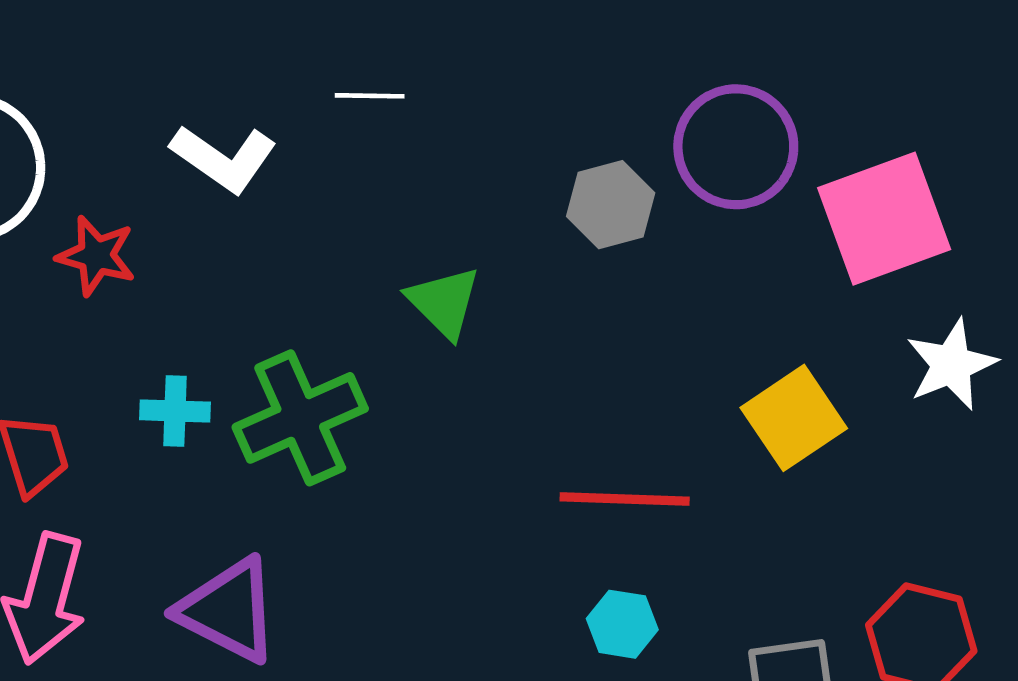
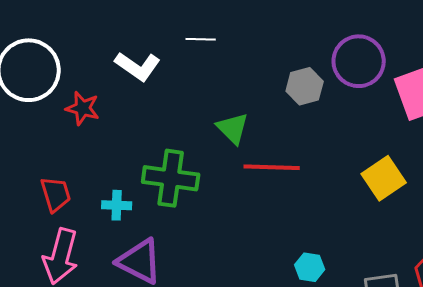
cyan cross: (175, 411) -> (117, 205), moved
green cross: (300, 418) -> (171, 178), turned 32
red line: (625, 499) -> (272, 167), moved

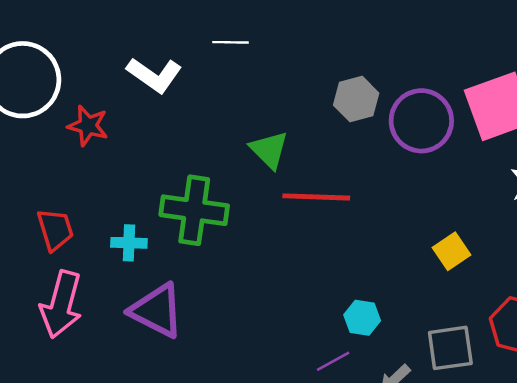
purple circle: (359, 61) -> (421, 121), moved
yellow square: (384, 178) -> (452, 251), moved, size x0.7

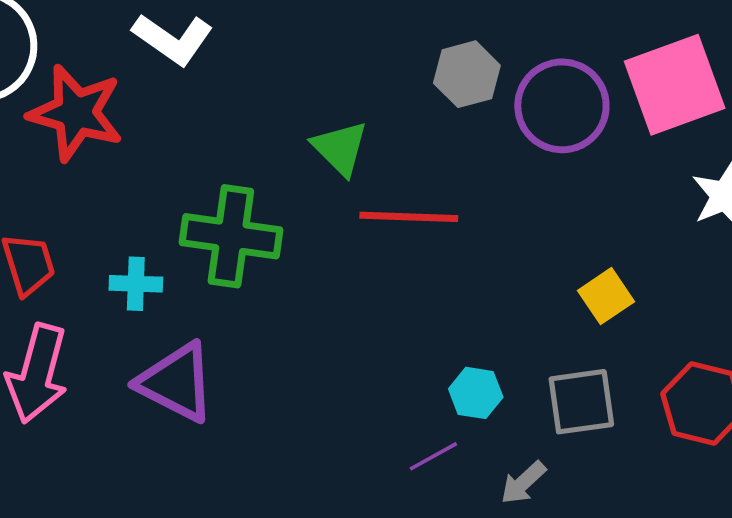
red star: (88, 126) -> (76, 113), size x1.6
gray square: (450, 348) -> (581, 402), moved

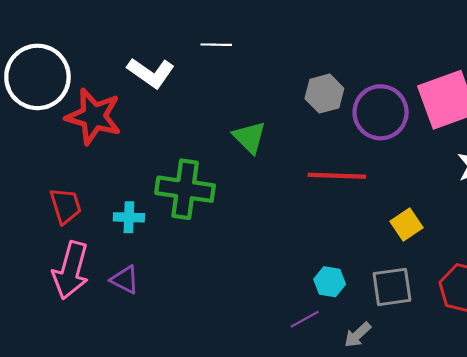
red line: (409, 217) -> (337, 176), moved
purple triangle: (176, 382) -> (125, 280), moved, size x0.6

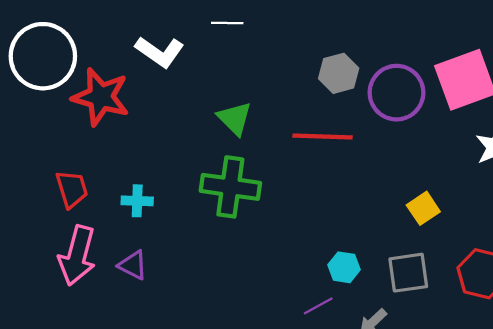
green triangle: (250, 137) -> (235, 118), moved
red line: (337, 176) -> (323, 137), moved
green cross: (185, 189) -> (230, 187), moved

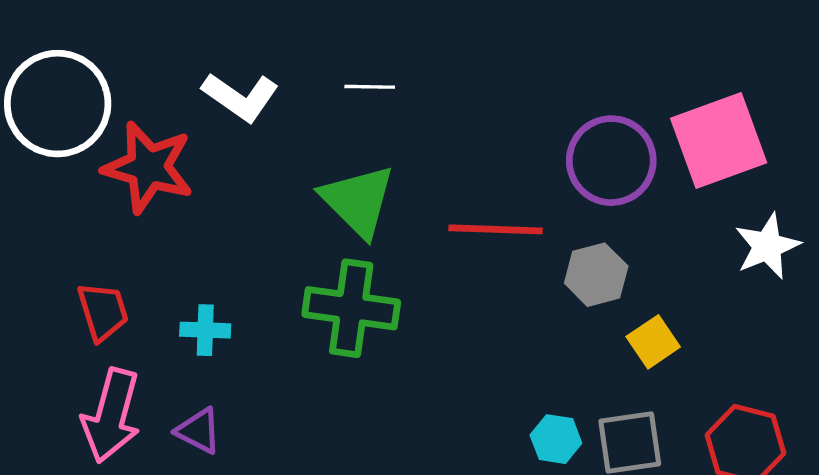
white line: (227, 23) -> (370, 87), moved
gray hexagon: (339, 73) -> (596, 275), moved
green triangle: (235, 118) -> (358, 201), size x1.4
cyan hexagon: (344, 267) -> (556, 439), moved

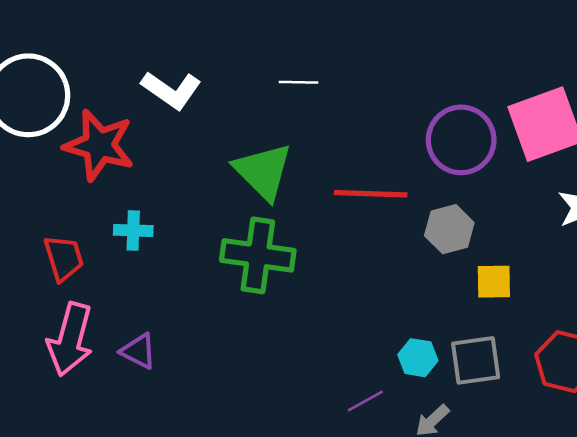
white line: (370, 87) -> (298, 82), moved
cyan cross: (205, 330) -> (133, 230), moved
yellow square: (653, 342) -> (494, 282), turned 33

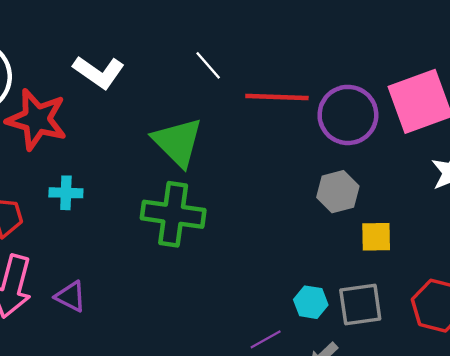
white line: (298, 82) -> (208, 65), turned 48
red line: (371, 194) -> (277, 97), moved

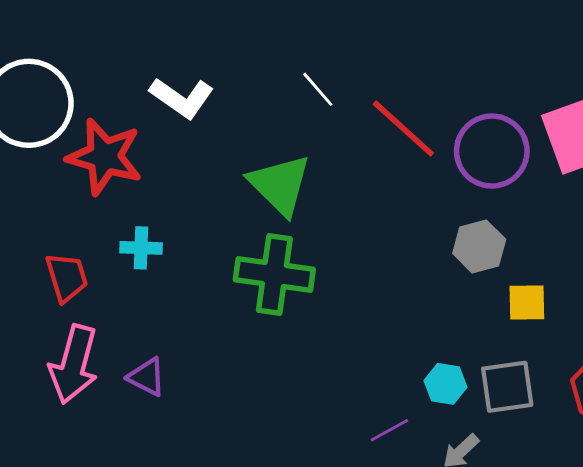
red line: (277, 97) -> (403, 129), turned 40

